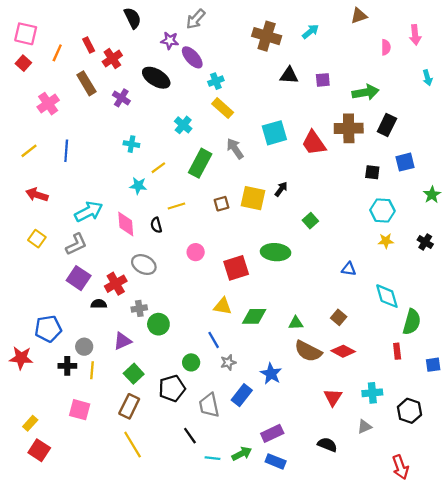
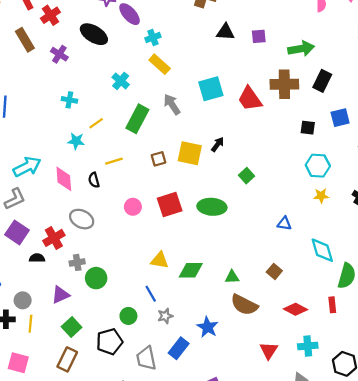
red square: (236, 268) -> (170, 205), moved
red diamond: (343, 351) -> (295, 309), moved

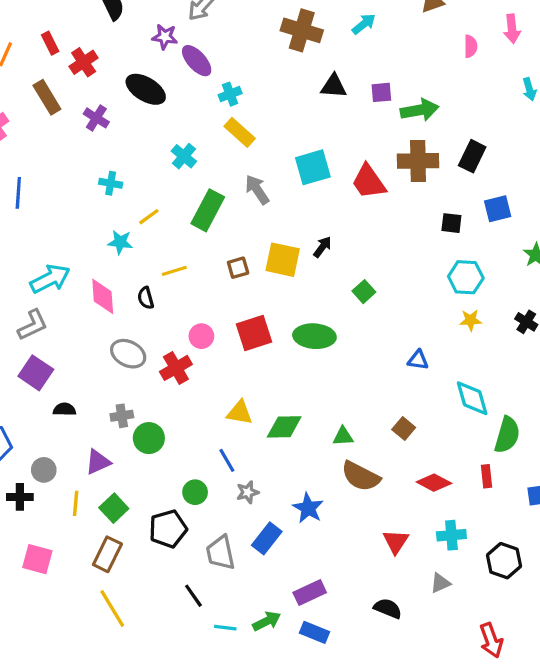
green arrow: (301, 49) -> (420, 110), moved
red cross: (54, 238) -> (176, 368), moved
yellow line: (30, 324) -> (76, 503), moved

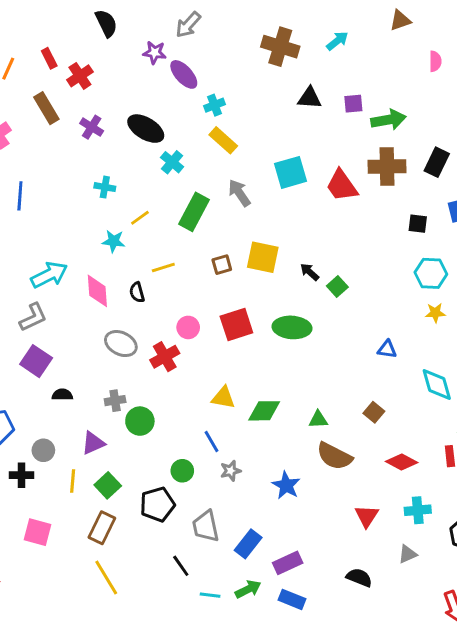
black ellipse: (146, 89) -> (146, 129), moved
black arrow: (322, 247) -> (310, 272), moved, turned -84
blue rectangle: (267, 538) -> (248, 544), moved

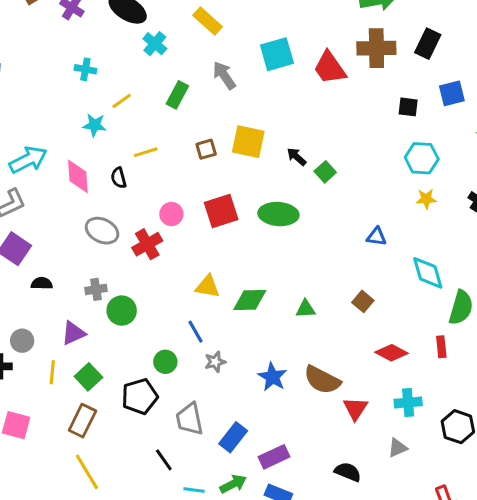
green rectangle: (194, 212) -> (177, 95), size x0.7
brown semicircle: (334, 456) -> (322, 380), moved

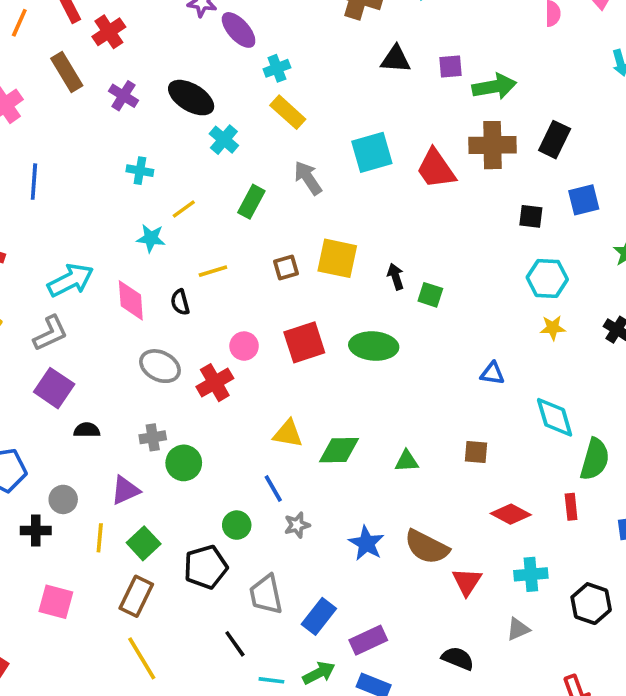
black arrow: (297, 157) -> (396, 277), turned 30
green square: (325, 172) -> (430, 295), turned -30
brown square: (363, 301) -> (476, 452), turned -35

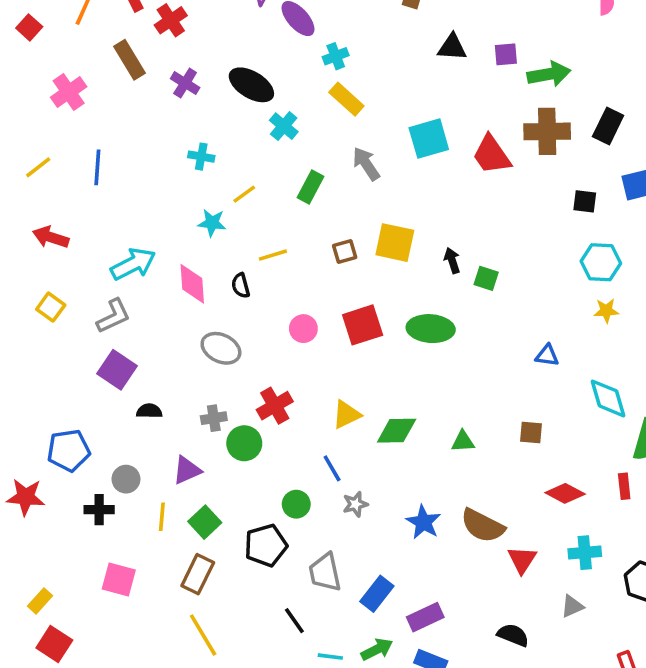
red cross: (215, 383) -> (275, 406), moved
yellow triangle: (288, 434) -> (346, 415), turned -36

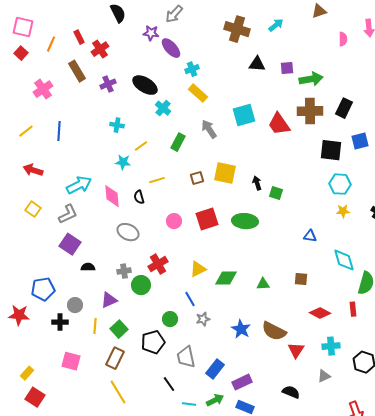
purple cross: (185, 83) -> (108, 84), turned 35
black square: (585, 201) -> (331, 150), size x1.6

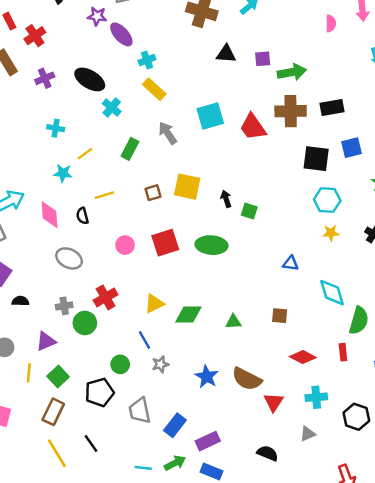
black rectangle: (344, 108) -> (332, 107), turned 54
black line: (169, 384) -> (91, 444), moved

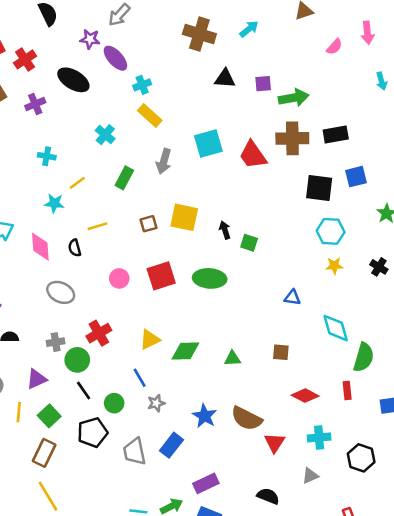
pink semicircle: (331, 23) -> (334, 47), turned 42
black ellipse: (90, 79) -> (73, 80), moved
gray arrow: (168, 133) -> (164, 161), turned -130
blue rectangle: (175, 425) -> (171, 445), moved
black line: (91, 444) -> (84, 390), moved

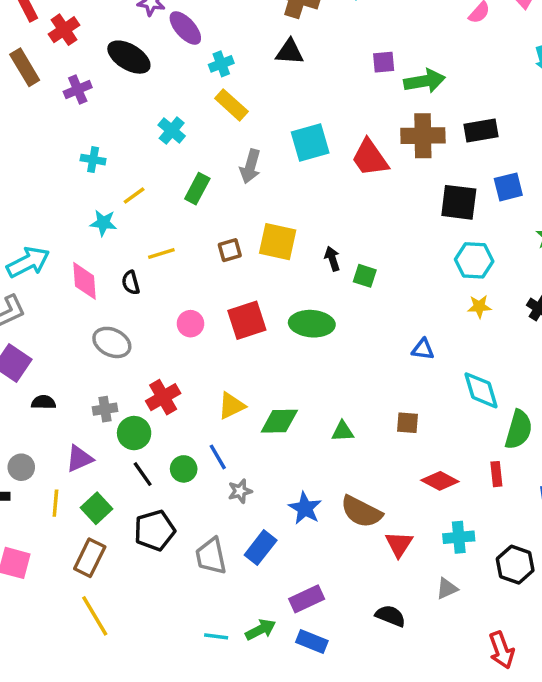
black triangle: (225, 79) -> (290, 52), moved
green circle: (114, 403) -> (184, 469), moved

